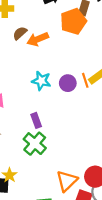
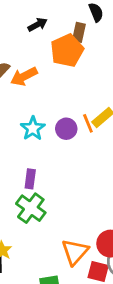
cyan star: (41, 81) -> (33, 128), turned 30
purple rectangle: (36, 120) -> (30, 179), turned 32

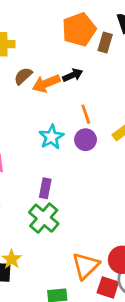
black arrow: (37, 25) -> (73, 75), moved
orange pentagon: (67, 50) -> (79, 29), moved
orange line: (88, 123) -> (86, 114), moved

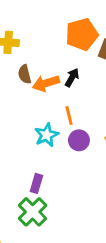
black arrow: (73, 75) -> (72, 78), turned -42
brown semicircle: (23, 76) -> (25, 74), turned -66
orange line: (86, 114) -> (69, 115), moved

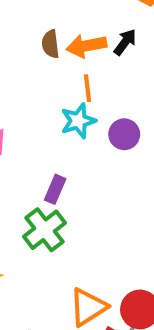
brown semicircle: (25, 74) -> (50, 44), moved
orange line: (69, 115) -> (88, 88), moved

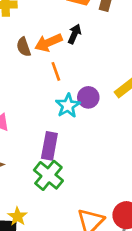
cyan star: (78, 121) -> (68, 106), moved
purple rectangle: (55, 189) -> (49, 146), size x1.4

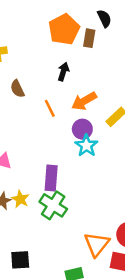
orange arrow: (48, 43) -> (84, 101), moved
cyan star: (68, 106) -> (86, 146), moved
yellow star: (18, 216) -> (20, 199), moved

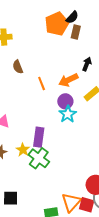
black semicircle: (104, 18) -> (72, 17), moved, turned 64
black arrow: (63, 72) -> (87, 64), moved
yellow star: (20, 199) -> (23, 150), moved
orange triangle: (97, 244) -> (71, 202), moved

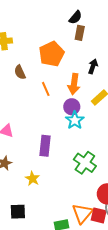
orange pentagon: (57, 24) -> (52, 54), moved
orange arrow: (68, 80) -> (74, 84), turned -54
yellow star: (23, 150) -> (32, 179), moved
green cross: (39, 158) -> (85, 163), moved

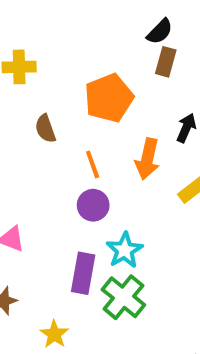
purple circle: (72, 107) -> (93, 205), moved
cyan star: (75, 120) -> (125, 250), moved
green cross: (85, 163) -> (123, 297), moved

